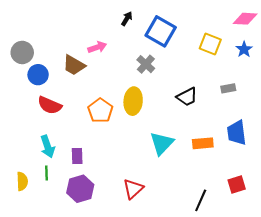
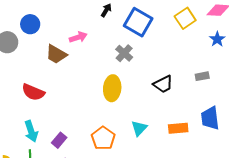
yellow square: (210, 44) -> (185, 18), moved, turned 35
blue circle: (38, 75) -> (30, 24), moved
orange pentagon: (100, 111) -> (103, 138), moved
cyan triangle: (162, 143) -> (139, 128), size x0.7
purple rectangle: (77, 156) -> (59, 140), turned 42

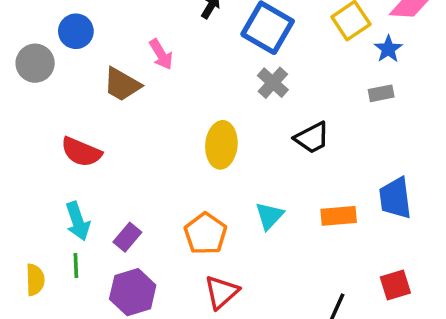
pink arrow: (78, 37) -> (161, 54), turned 78
blue star: (217, 39) -> (388, 49), moved
gray cross: (124, 53) -> (273, 83), moved
gray rectangle: (202, 76) -> (381, 93), moved

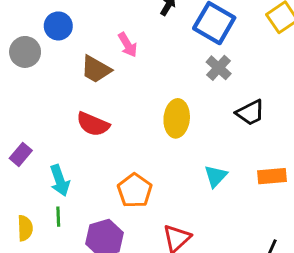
red semicircle: (81, 152) -> (93, 124), moved
orange pentagon: (205, 234) -> (135, 191), moved
purple rectangle: (127, 237) -> (21, 154), moved

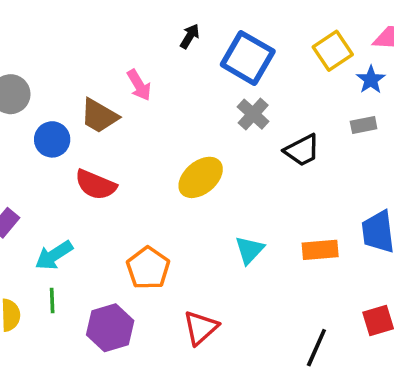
blue circle: (58, 26) -> (52, 139), moved
black trapezoid: (250, 113) -> (302, 150), moved
yellow ellipse: (177, 118) -> (201, 177), turned 45
cyan arrow: (60, 180) -> (54, 255), turned 76

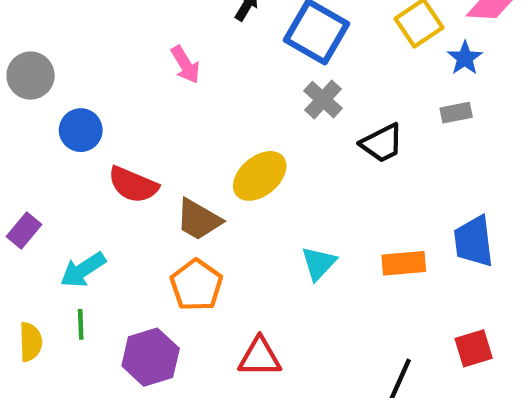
brown trapezoid: (99, 116) -> (199, 220), moved
red triangle: (201, 328) -> (260, 357), turned 42

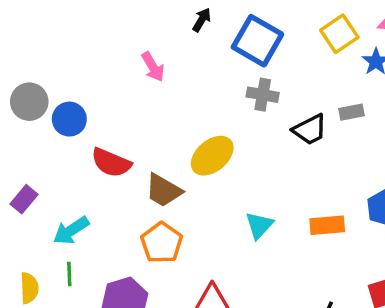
gray circle: (31, 76) -> (29, 102), moved
gray cross: (323, 100) -> (263, 95), turned -32
gray rectangle: (456, 113) -> (352, 112), moved

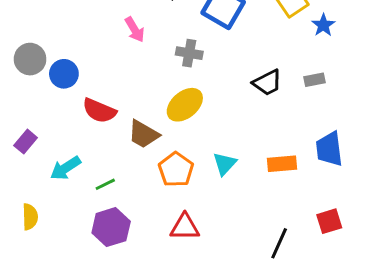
gray cross: (263, 95) -> (189, 53), moved
gray rectangle: (352, 112) -> (315, 80), moved
orange pentagon: (162, 243) -> (176, 170), moved
green line: (69, 274) -> (105, 184), moved, turned 66

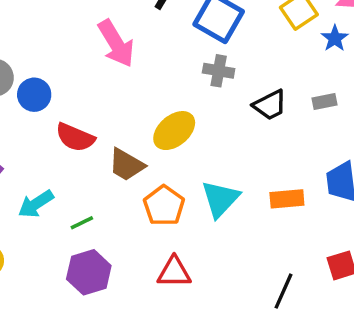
pink arrow: (135, 30) -> (116, 43), size x1.6
gray cross: (189, 53) -> (219, 71), moved
cyan triangle: (225, 164) -> (220, 199), size x1.4

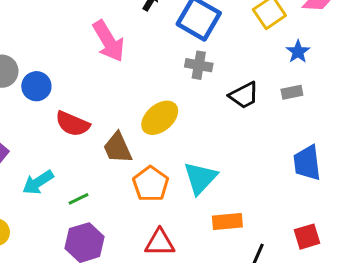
blue star: (335, 38) -> (298, 52), moved
brown trapezoid: (126, 165) -> (118, 148), turned 36
orange rectangle: (287, 199) -> (227, 222), moved

